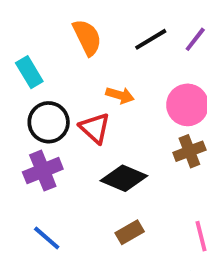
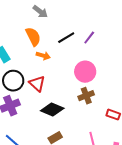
orange arrow: (120, 95) -> (43, 56), moved

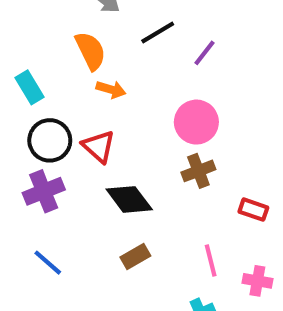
black line: (66, 38) -> (158, 32), moved
black diamond: (52, 110) -> (129, 199), turned 30

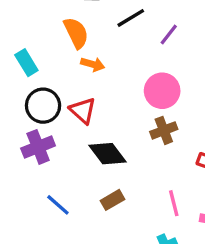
blue line: (48, 263) -> (58, 205), moved

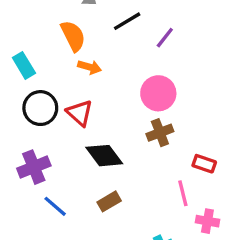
purple cross: (38, 147) -> (34, 167), moved
pink line: (174, 203) -> (183, 193), moved

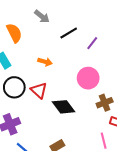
orange semicircle: (73, 36) -> (14, 33), moved
brown cross: (160, 133) -> (105, 103), moved
black diamond: (104, 156) -> (64, 107), moved

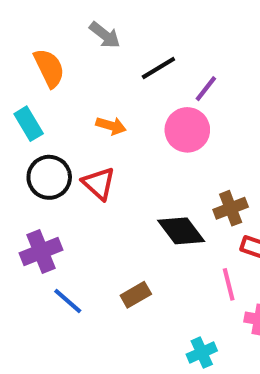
pink circle: (88, 78) -> (187, 130), moved
black diamond: (64, 107) -> (181, 231), moved

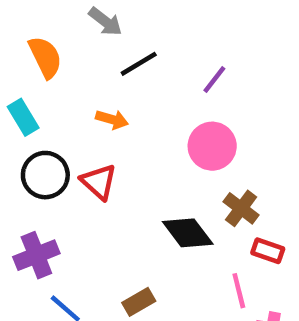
black line: (158, 68) -> (139, 64), moved
pink circle: (187, 130) -> (212, 146), moved
brown cross: (231, 208) -> (241, 208), turned -32

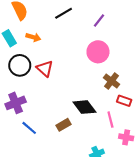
orange arrow: (112, 119) -> (33, 37), moved
black diamond: (188, 233) -> (84, 107), moved

